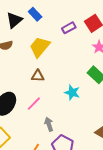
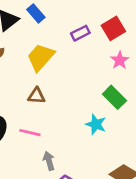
cyan star: (72, 92) -> (96, 124), moved
pink line: (34, 104) -> (30, 133), turned 56

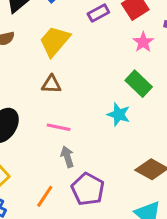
pink line: (30, 133) -> (59, 127), moved

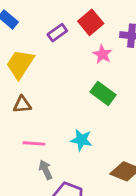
cyan star: (119, 114) -> (81, 140), moved

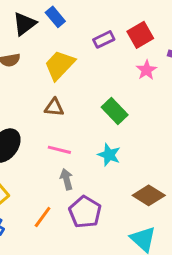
green rectangle: (103, 93) -> (115, 111), moved

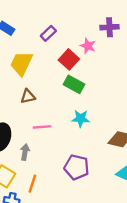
red square: (140, 35) -> (69, 59), moved
gray arrow: (66, 179) -> (25, 152), moved, turned 42
orange line: (43, 217) -> (32, 184), moved

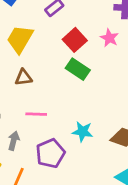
pink star: (88, 46) -> (109, 38), moved
cyan star: (81, 119) -> (83, 132), moved
purple pentagon: (77, 167) -> (50, 153), moved, turned 30

